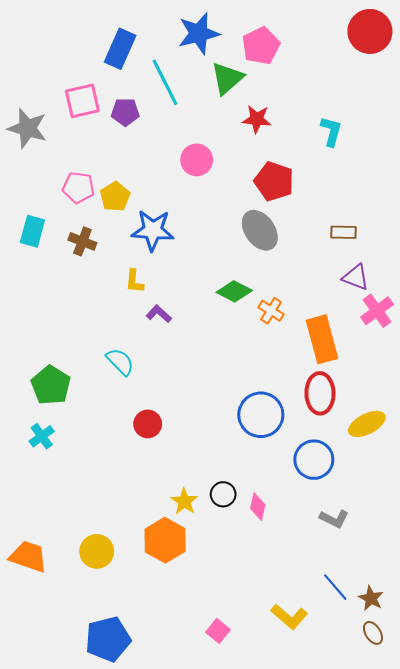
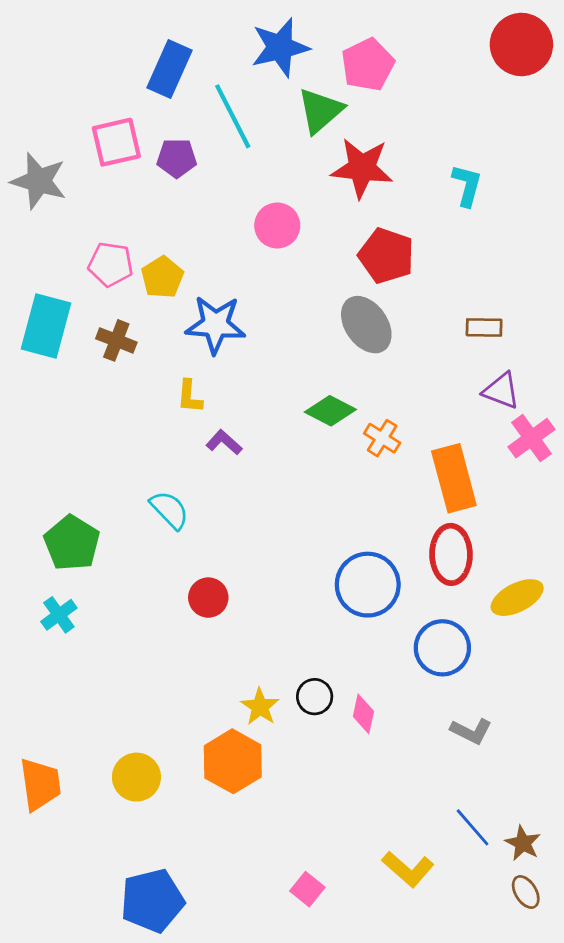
red star: (257, 119) -> (362, 168), size x1.5
cyan rectangle: (32, 231) -> (46, 326), size x1.4
orange trapezoid: (28, 556) -> (40, 784), turned 63

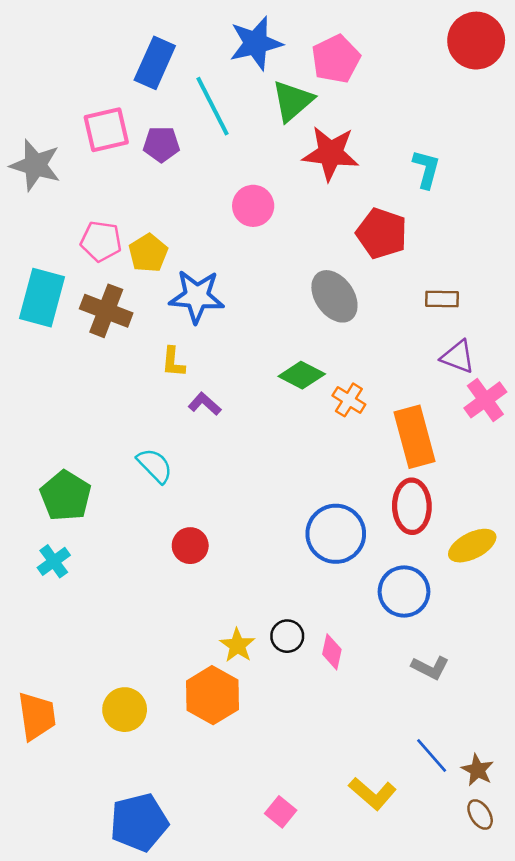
red pentagon: (386, 256) -> (382, 233), moved
brown cross: (116, 340) -> (106, 311), size x1.4

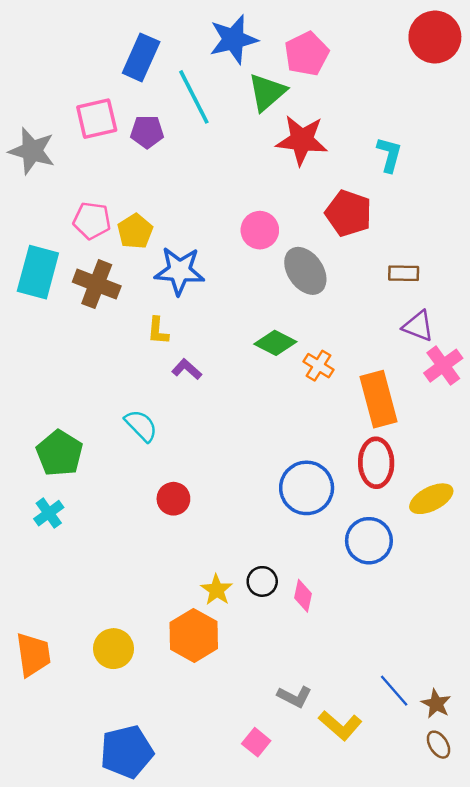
pink circle: (253, 206) -> (260, 230), moved
gray L-shape: (430, 668) -> (295, 697), moved

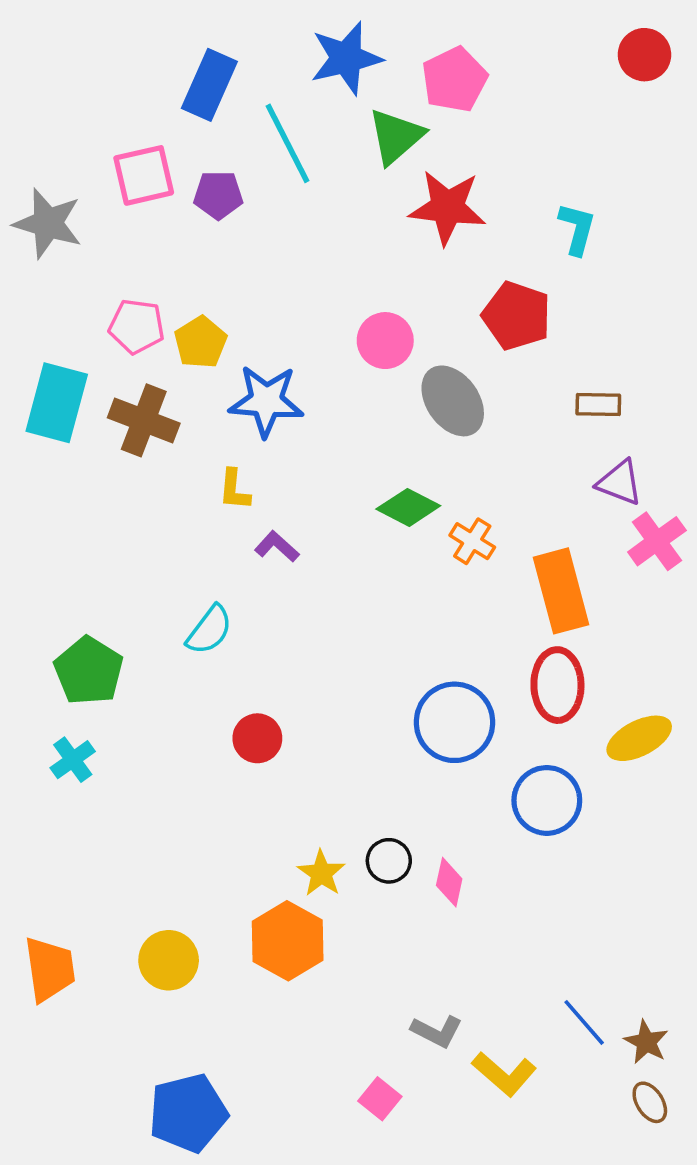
red circle: (435, 37) -> (644, 55), size x0.7
cyan semicircle: (141, 426) -> (209, 630), turned 81

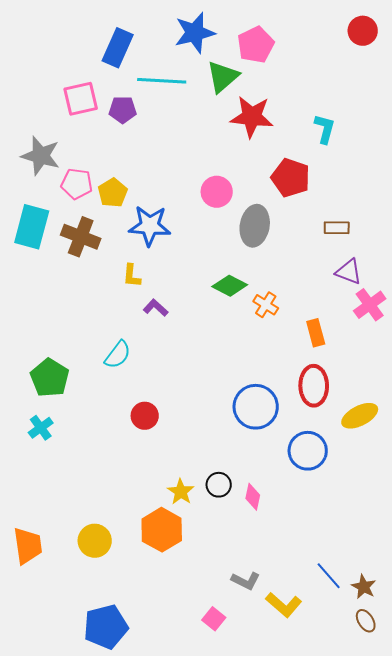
cyan line: (288, 143) -> (162, 81), turned -60
gray star: (48, 223) -> (41, 156), moved
gray ellipse: (453, 401) -> (255, 226), turned 45
orange rectangle: (561, 591) -> (316, 333), size x0.6

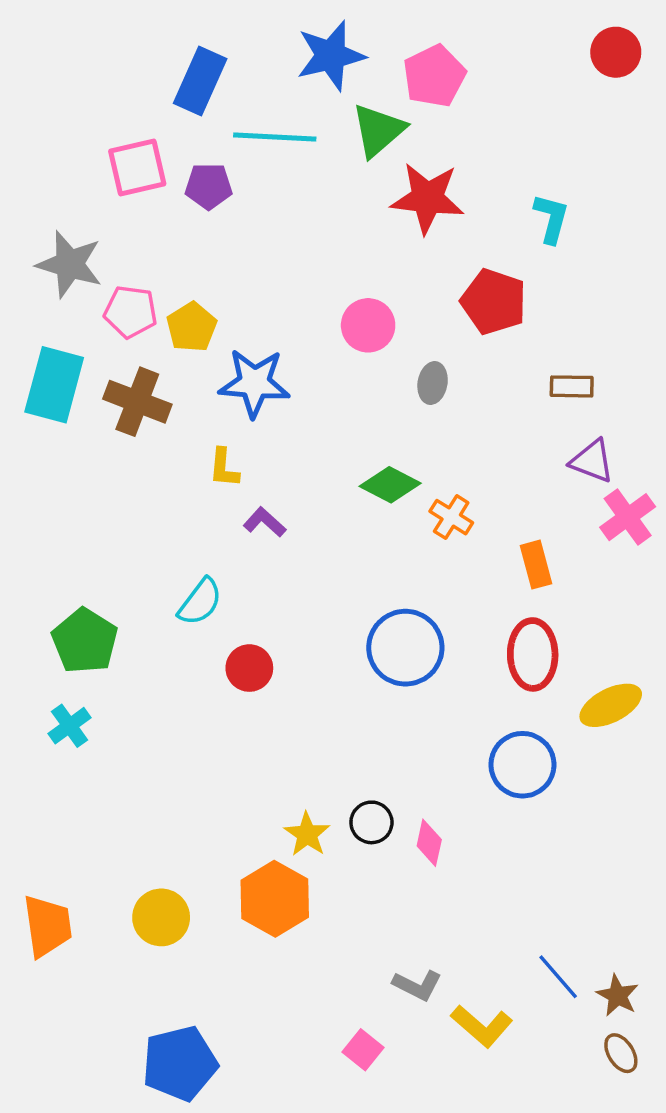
gray ellipse: (255, 226) -> (433, 383), size x0.6
blue circle: (256, 407) -> (405, 648), moved
red circle: (145, 416) -> (249, 668), moved

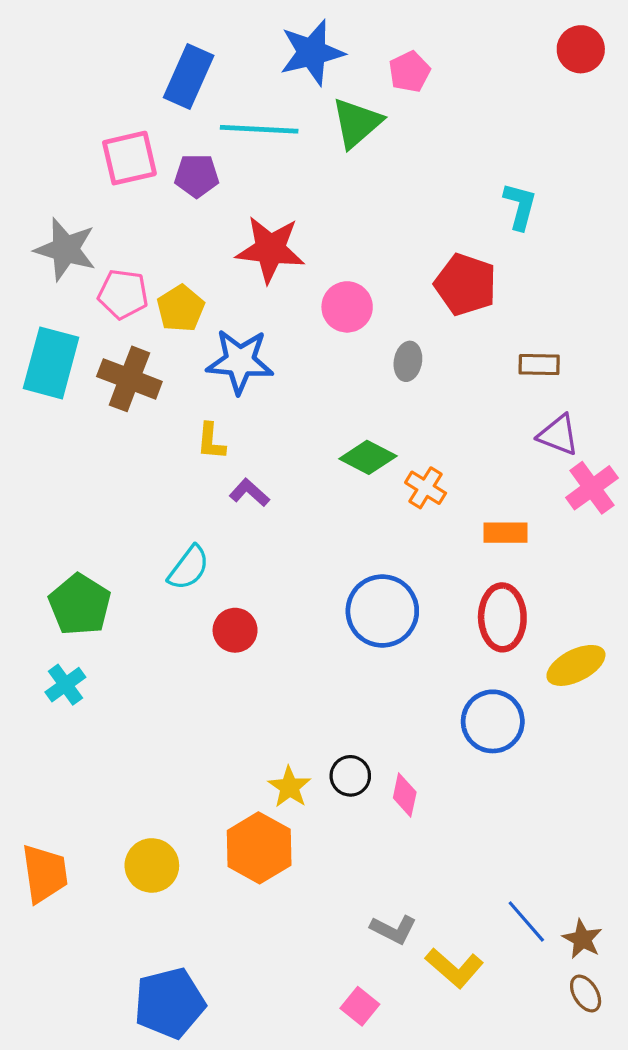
pink pentagon: (434, 76) -> (410, 72), size x0.7
red star: (427, 198) -> (270, 249), moved
orange rectangle: (536, 565) -> (506, 533), turned -75
pink square: (363, 1050) -> (360, 1006), moved

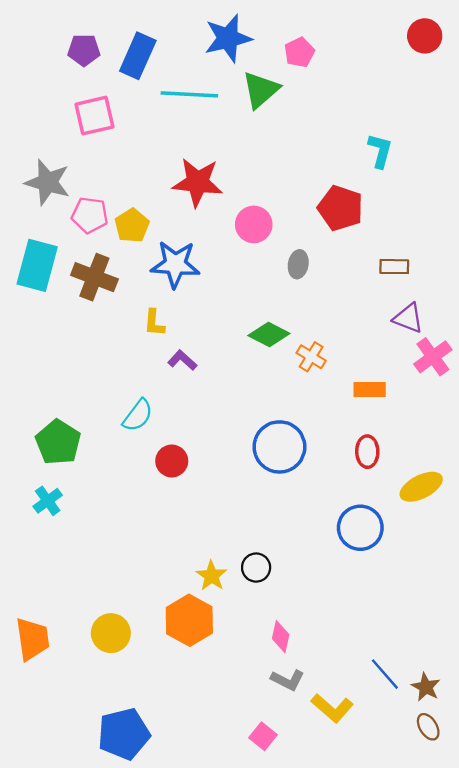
purple pentagon: (197, 176) -> (84, 50), moved
red ellipse: (502, 617) -> (367, 452), size x0.7
pink diamond: (405, 795) -> (281, 637), moved

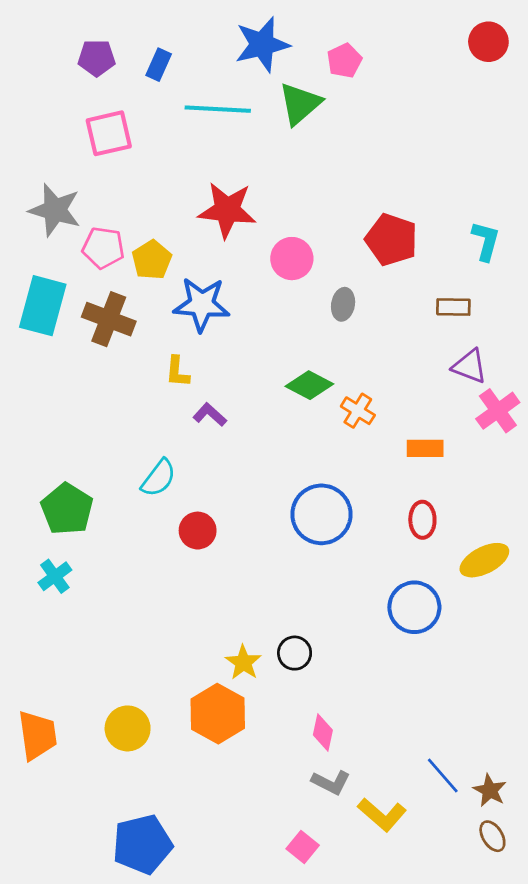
blue rectangle: (138, 56) -> (159, 65), size x0.6
cyan L-shape: (380, 151) -> (486, 241), moved

